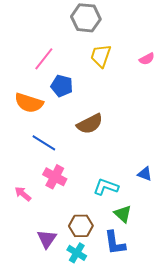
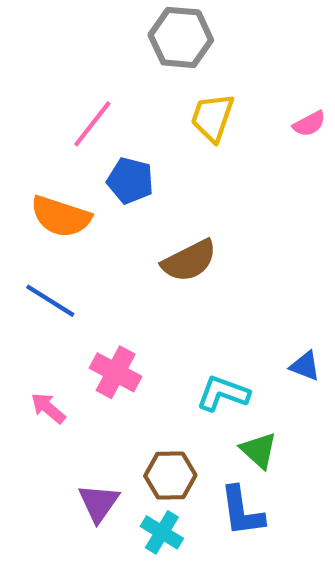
blue line: (44, 143) -> (50, 301), moved

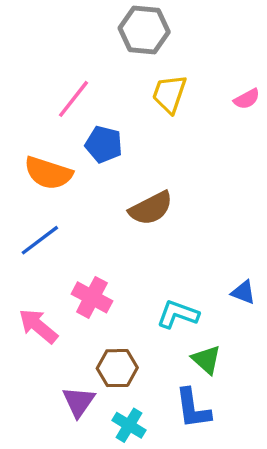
blue line: (50, 301) -> (40, 240), turned -69
pink arrow: (48, 408) -> (38, 326), size x1.4
brown hexagon: (170, 476) -> (117, 368), moved

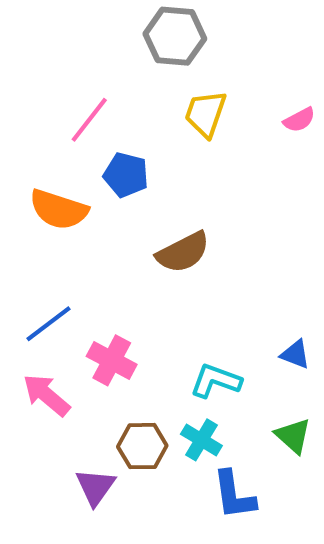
blue line: (40, 240) -> (48, 324), moved
green triangle: (206, 360) -> (293, 436), moved
cyan cross: (129, 425) -> (201, 440), moved

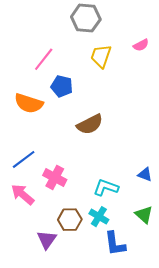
pink semicircle: (299, 120) -> (141, 45), moved

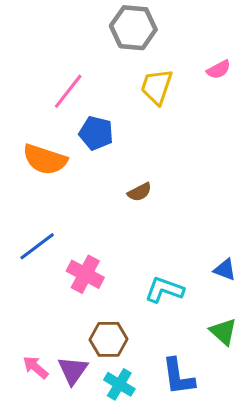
brown semicircle: (90, 124) -> (140, 192), size x0.6
pink arrow: (23, 195) -> (36, 367), moved, size x0.7
cyan cross: (99, 217) -> (119, 384), moved

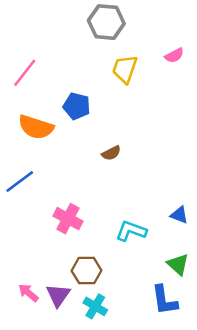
pink line: (68, 91) -> (25, 73), moved
blue line: (37, 246) -> (20, 182), moved
blue L-shape: (178, 377) -> (164, 300), moved

